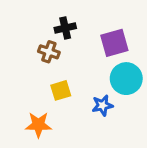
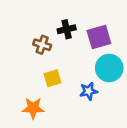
black cross: (65, 28) -> (67, 29), moved

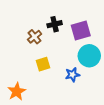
brown cross: (42, 45) -> (35, 37), turned 32
orange star: (33, 108) -> (17, 91), moved, turned -30

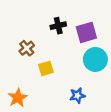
brown cross: (35, 37) -> (27, 48), moved
blue star: (72, 75) -> (77, 95), moved

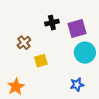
blue star: (77, 95) -> (77, 85), moved

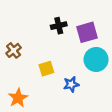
brown cross: (24, 43) -> (14, 50), moved
blue star: (77, 85) -> (71, 84), moved

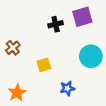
purple square: (87, 32) -> (82, 17), moved
blue star: (71, 84) -> (67, 88), moved

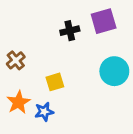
blue star: (67, 88) -> (44, 112), moved
orange star: (17, 93) -> (18, 102), moved

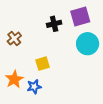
brown cross: (16, 60) -> (14, 38), moved
cyan circle: (114, 71) -> (88, 44), moved

